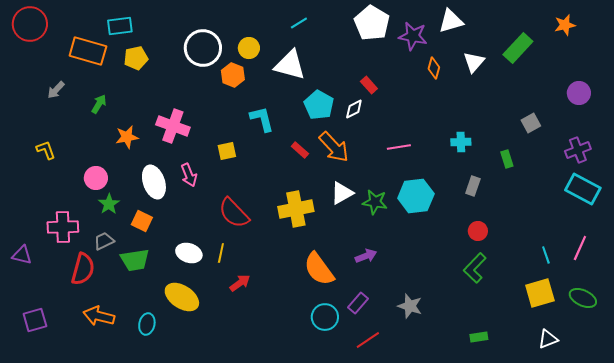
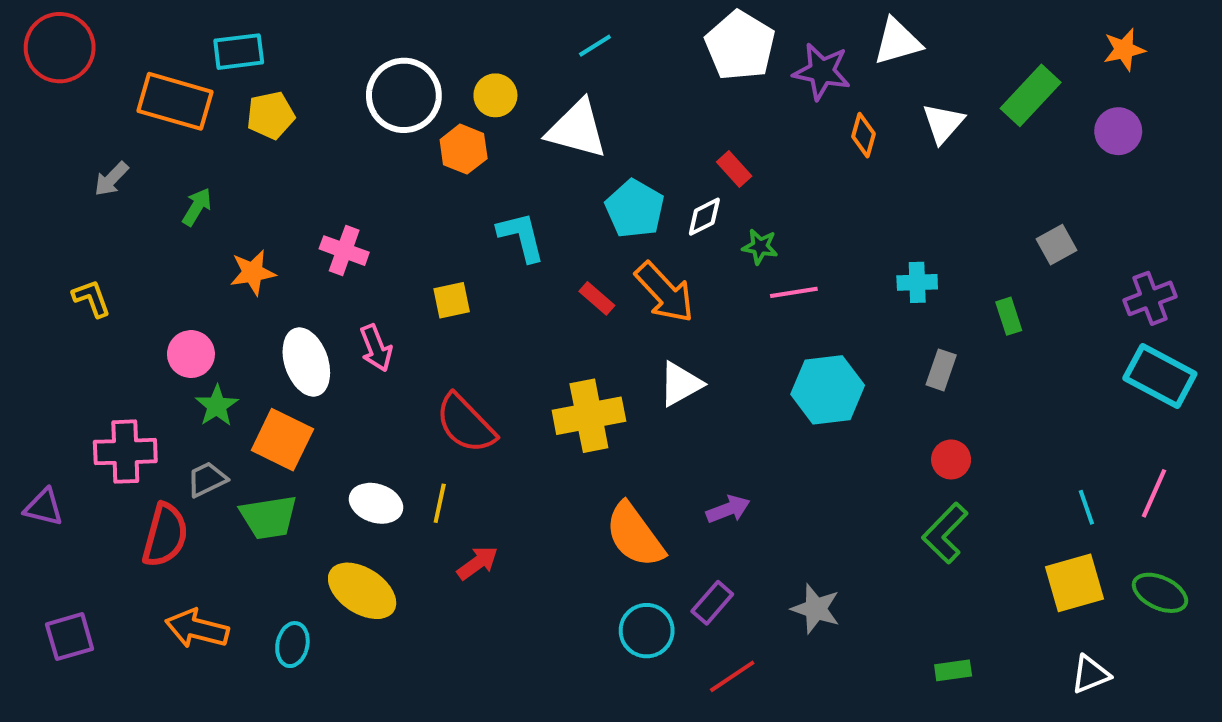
purple circle: (579, 93) -> (1118, 131), moved
pink cross: (173, 126) -> (344, 251), size x0.7
green star: (375, 202) -> (760, 247), moved, size x0.7
orange square: (142, 221) -> (282, 440), size x1.4

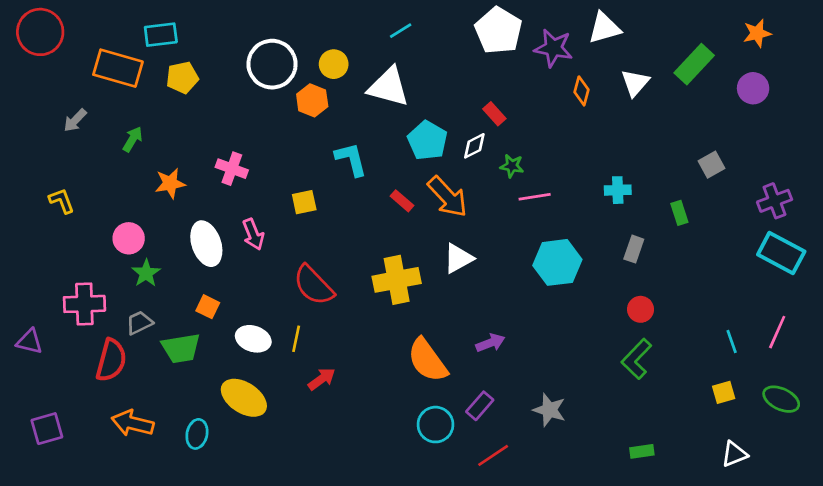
orange square: (282, 440) -> (208, 307), moved, size x0.6
yellow square: (1074, 583) -> (724, 392), size x0.6

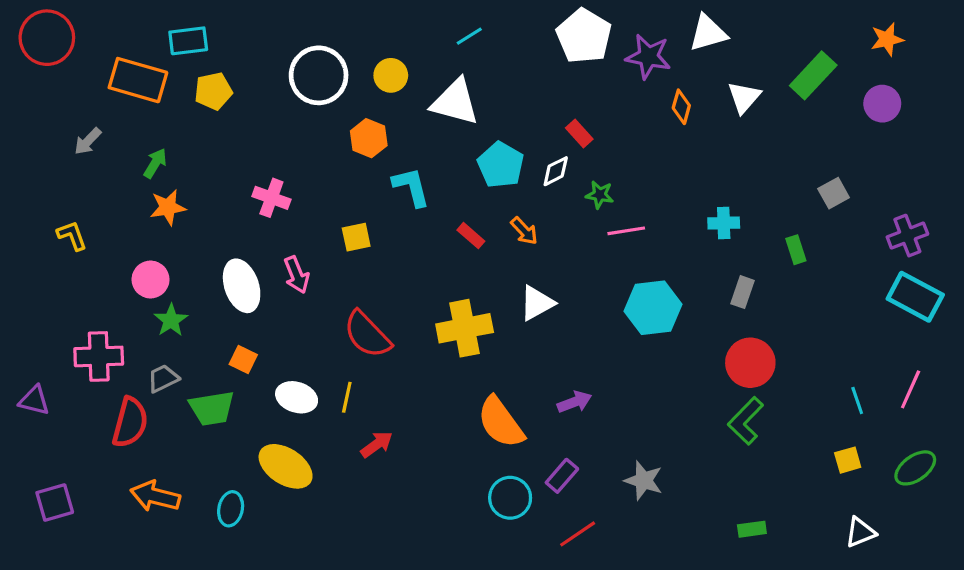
orange hexagon: (312, 100) -> (369, 138), moved
orange star: (170, 183) -> (168, 207), moved
orange arrow: (448, 197) -> (524, 231), size x0.6
red circle: (641, 309) -> (750, 363), size x1.6
green ellipse: (781, 399) -> (915, 468), turned -60

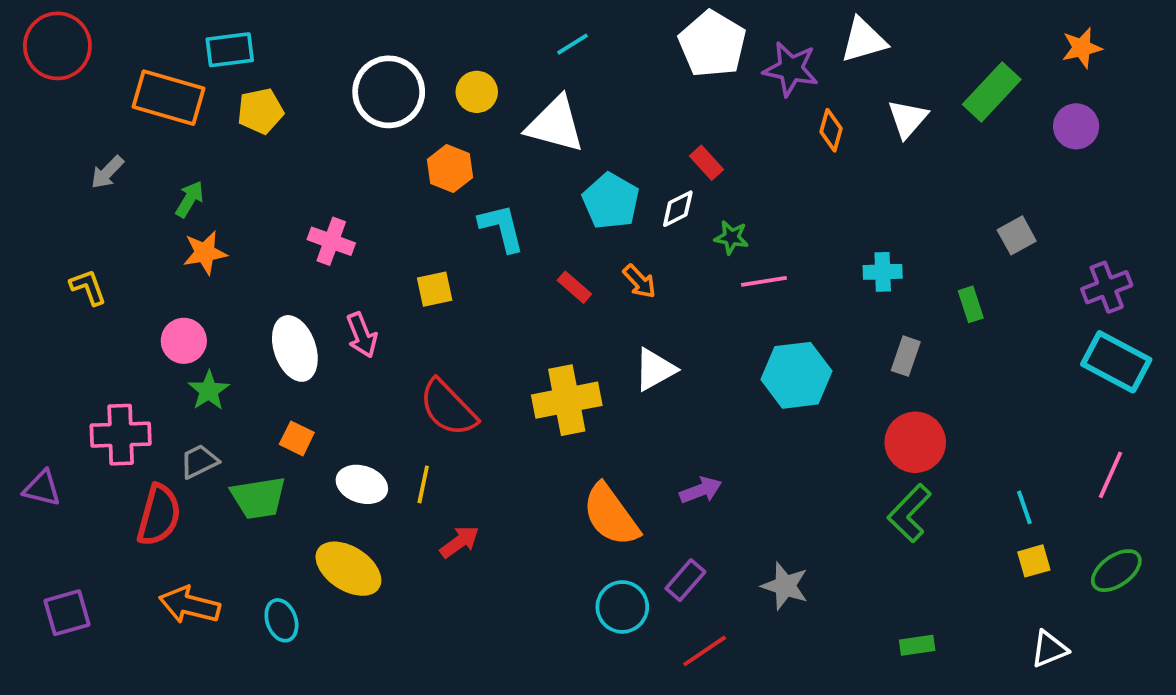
cyan line: (857, 400) -> (1024, 507), moved
cyan ellipse: (231, 509) -> (281, 620), turned -32

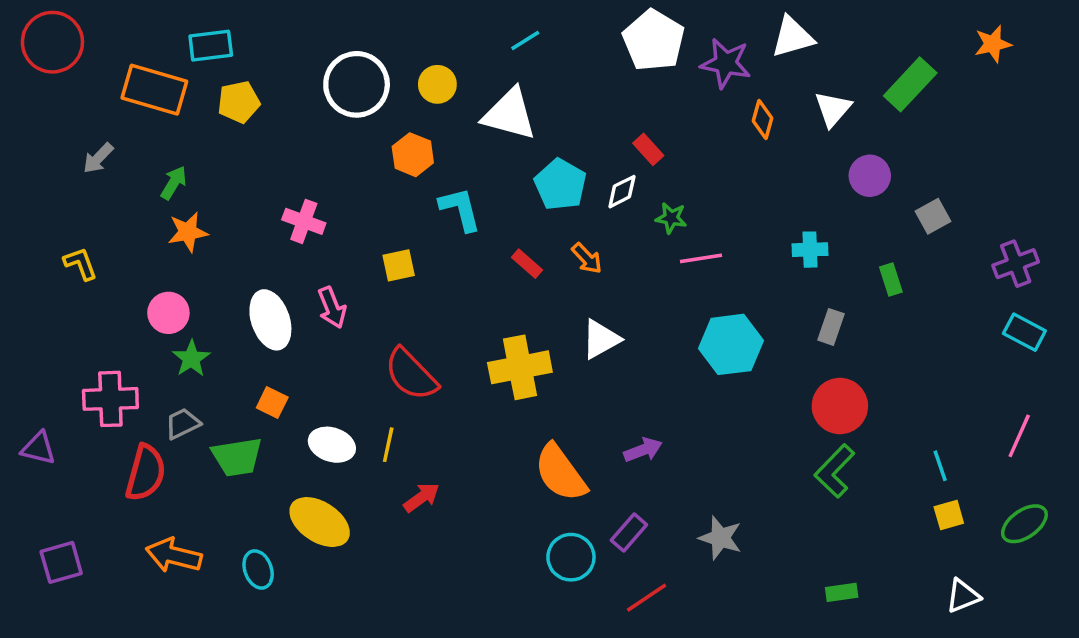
purple circle: (1076, 126) -> (870, 176), moved
cyan rectangle: (1116, 362) -> (1024, 332), size x0.7

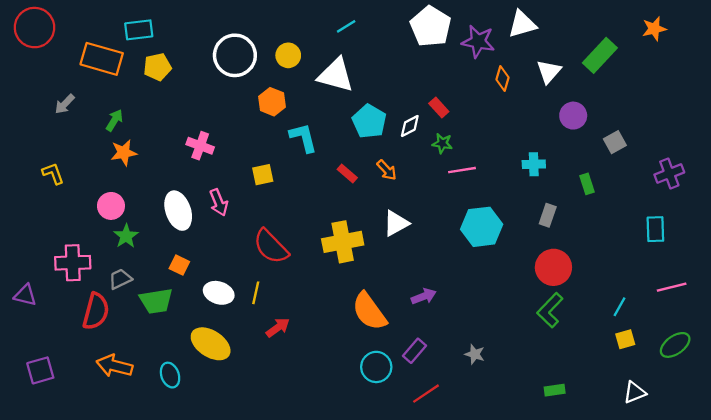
red rectangle: (648, 149) -> (439, 107), moved
cyan rectangle: (1024, 332) -> (655, 229), moved, turned 60
pink line: (1019, 436) -> (672, 287), turned 52
cyan line: (940, 466) -> (619, 307), turned 48
gray star: (720, 538) -> (475, 354), size x0.7

